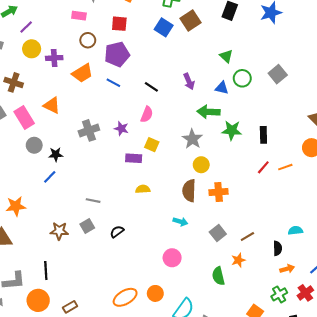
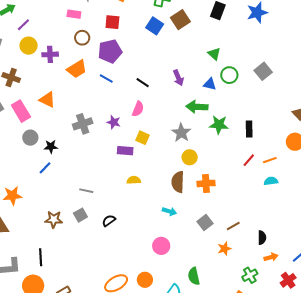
cyan semicircle: (295, 231) -> (271, 181), moved
green semicircle: (218, 276) -> (194, 276), moved
green cross: (279, 294) -> (250, 275), moved

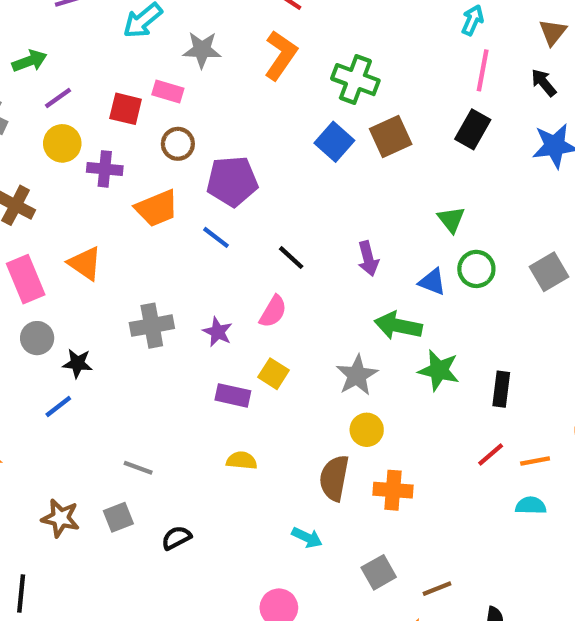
red square: (112, 22) -> (126, 109), moved

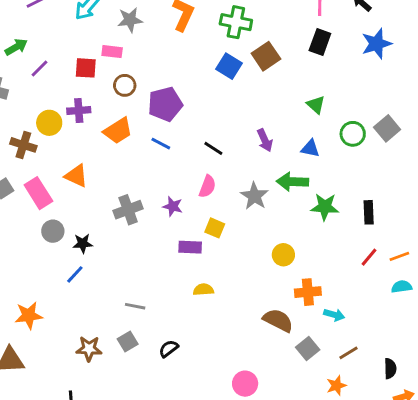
yellow circle: (62, 143) -> (49, 123), moved
green circle: (476, 269) -> (353, 134), moved
gray star: (357, 375) -> (254, 196), moved
brown semicircle: (334, 478) -> (278, 320), moved, turned 116
cyan arrow: (307, 538) -> (334, 315), moved

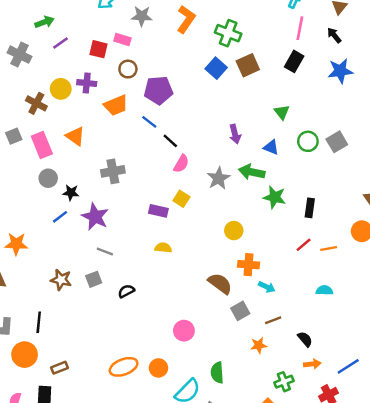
black line: (213, 148) -> (170, 141), moved
purple star: (173, 206) -> (95, 217), moved, size x1.6
cyan semicircle: (402, 287) -> (324, 290), moved
black semicircle: (390, 369) -> (305, 339), turned -49

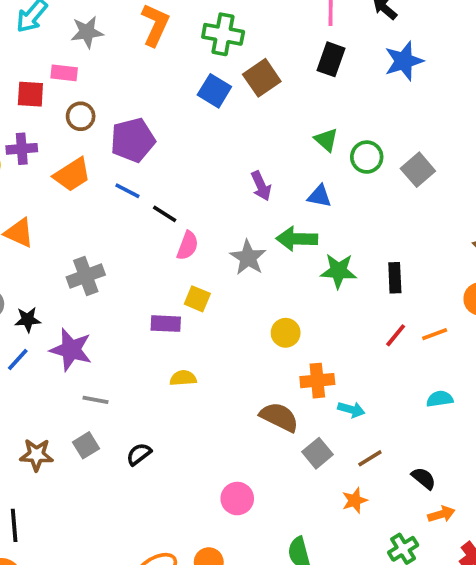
green circle: (308, 141) -> (367, 157), moved

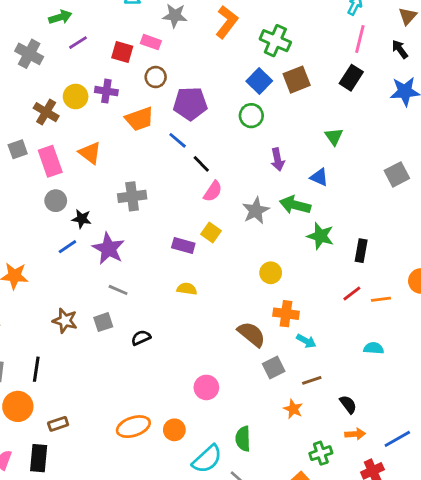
green circle: (367, 157) -> (251, 116), moved
orange star: (355, 500) -> (293, 409), turned 30

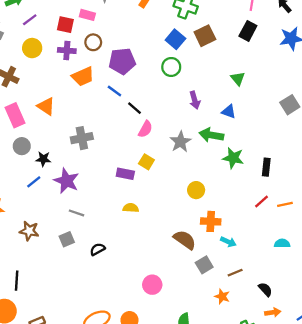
purple cross: (106, 91) -> (67, 51), moved
yellow circle: (76, 96) -> (32, 48), moved
brown star: (65, 321) -> (29, 231), moved

